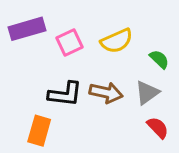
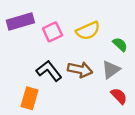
black L-shape: (65, 94) -> (49, 71), turned -135

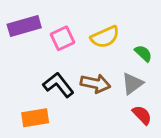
orange rectangle: (30, 98) -> (35, 118), turned 65

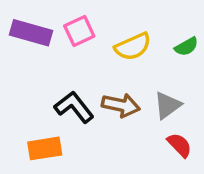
purple rectangle: (24, 26) -> (31, 33), turned 32
pink square: (63, 38) -> (79, 31), moved
green semicircle: (143, 53) -> (186, 47), moved, turned 108

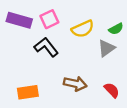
brown arrow: (121, 105) -> (75, 84), moved
gray triangle: (167, 105) -> (106, 48), moved
black L-shape: (74, 107) -> (46, 47), moved

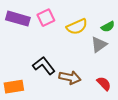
black L-shape: (46, 47) -> (44, 66), moved
orange rectangle: (28, 92) -> (14, 87), moved

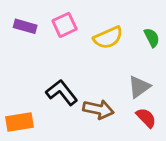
purple rectangle: (18, 19) -> (25, 26), size x0.7
green semicircle: (108, 27) -> (152, 38), turned -88
gray triangle: (99, 45) -> (139, 87), moved

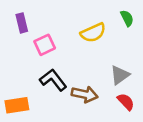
pink square: (65, 25) -> (45, 45), moved
purple rectangle: (25, 26) -> (22, 23), turned 60
green semicircle: (152, 38) -> (127, 18), moved

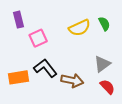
green semicircle: (127, 18) -> (104, 24), moved
orange rectangle: (17, 105) -> (18, 77), moved

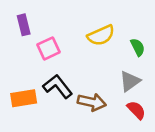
green semicircle: (104, 24) -> (138, 47), moved

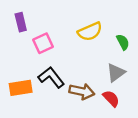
red semicircle: (136, 110) -> (111, 98), moved

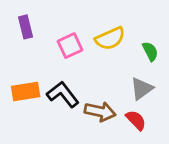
pink square: (43, 43) -> (70, 46), moved
orange rectangle: (21, 88) -> (26, 91), moved

